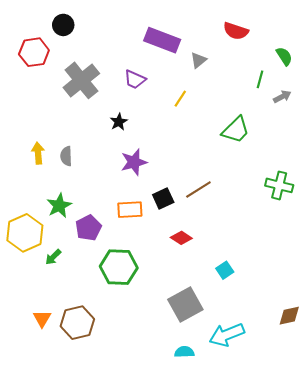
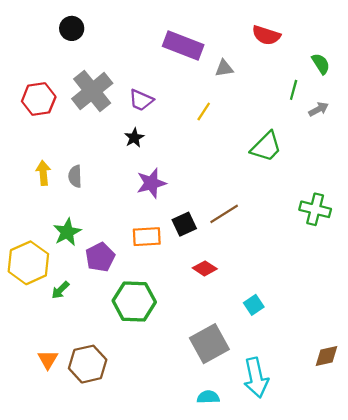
red hexagon: (34, 52) -> (39, 99), moved
gray triangle: (198, 60) -> (224, 68), turned 30
purple trapezoid: (135, 79) -> (141, 100), moved
cyan arrow: (227, 335) -> (256, 378), turned -80

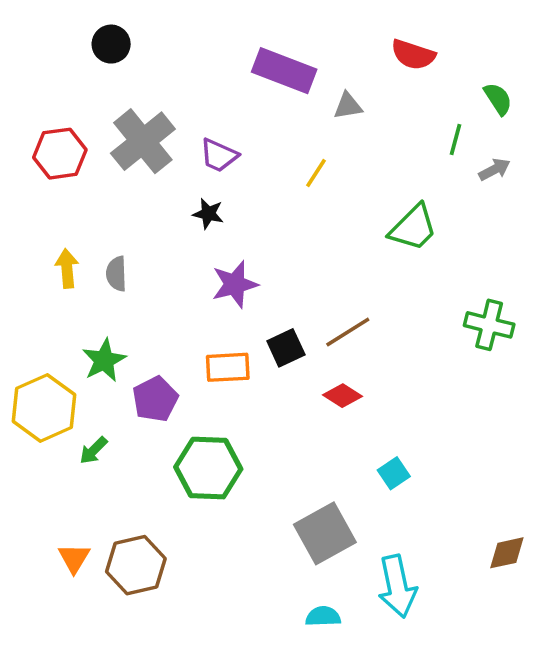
black star: (134, 138) -> (208, 214), turned -30
red diamond: (205, 268) -> (343, 396), moved

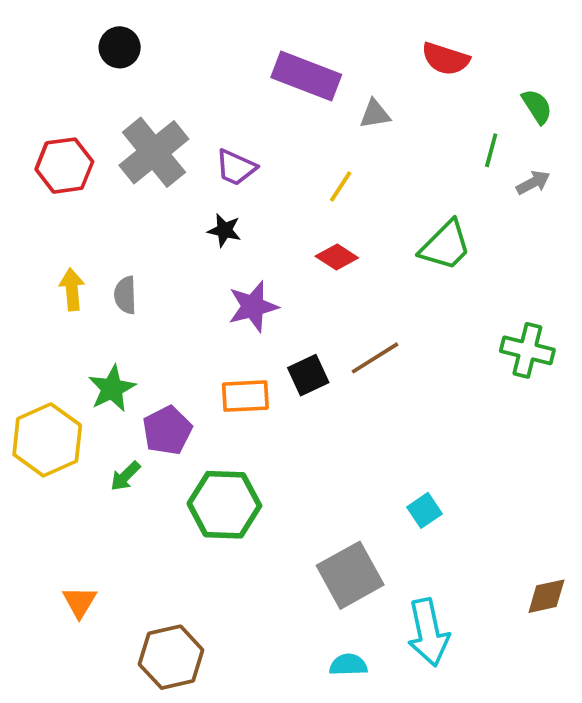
red diamond: (343, 396) -> (337, 257), moved
green arrow: (93, 450) -> (125, 476), moved
brown hexagon: (136, 565) -> (171, 657), moved

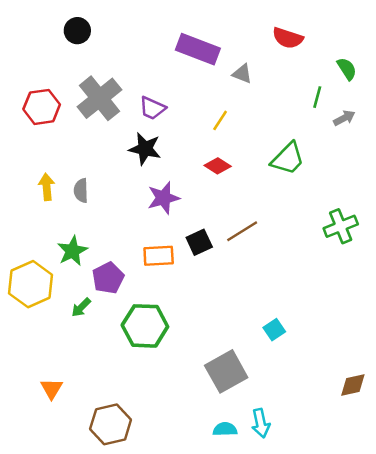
gray triangle: (375, 114) -> (242, 74), turned 30
black star: (224, 230) -> (145, 149), size x1.5
green cross: (527, 350) -> (341, 226), turned -36
cyan arrow: (428, 632) -> (261, 423), moved, size x0.7

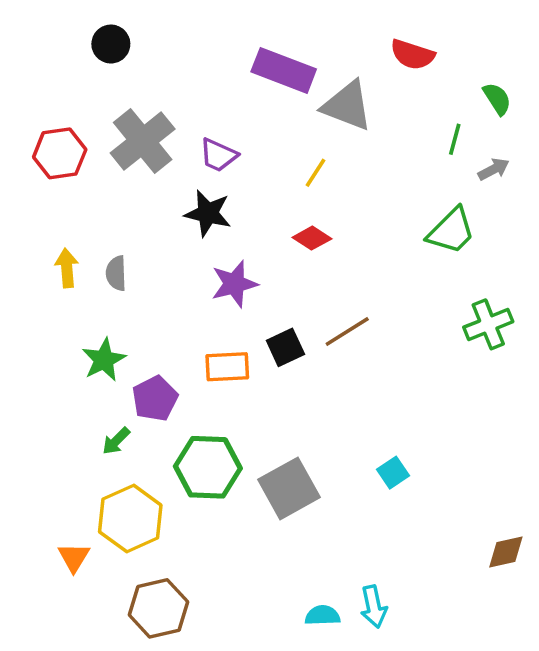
gray triangle: (242, 74) -> (347, 106), size x1.8
green trapezoid: (288, 159) -> (451, 231), moved
yellow hexagon: (31, 284) -> (130, 518), moved
gray square: (226, 371) -> (289, 488), moved

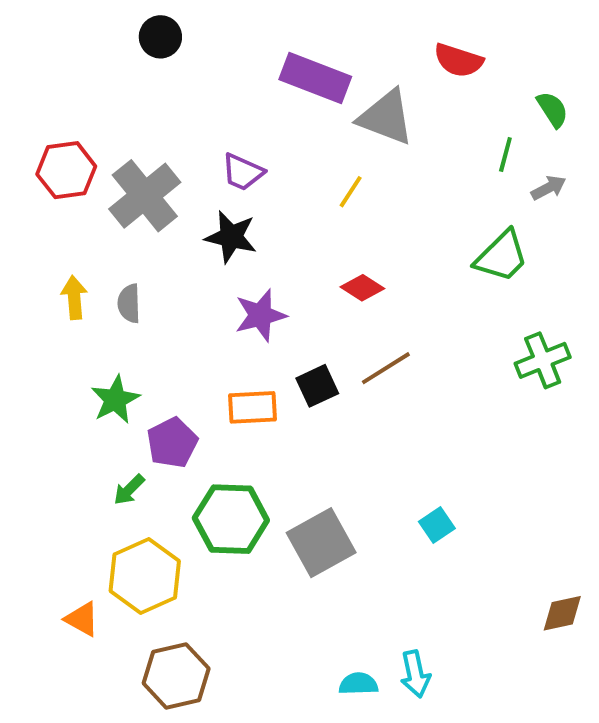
black circle: (111, 44) -> (160, 37), moved
gray cross: (143, 141) -> (145, 196), moved
red diamond: (312, 238) -> (362, 288), moved
orange triangle: (74, 557) -> (82, 619), turned -32

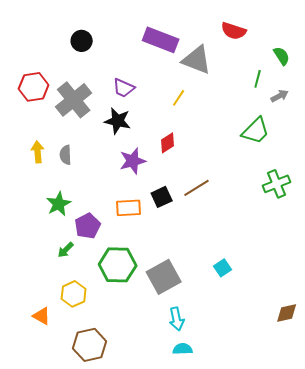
black circle: (160, 37) -> (82, 41), moved
red diamond: (362, 288) -> (168, 143), moved, turned -65
yellow hexagon: (145, 576) -> (74, 294), size x0.7
cyan arrow: (415, 674) -> (177, 319), moved

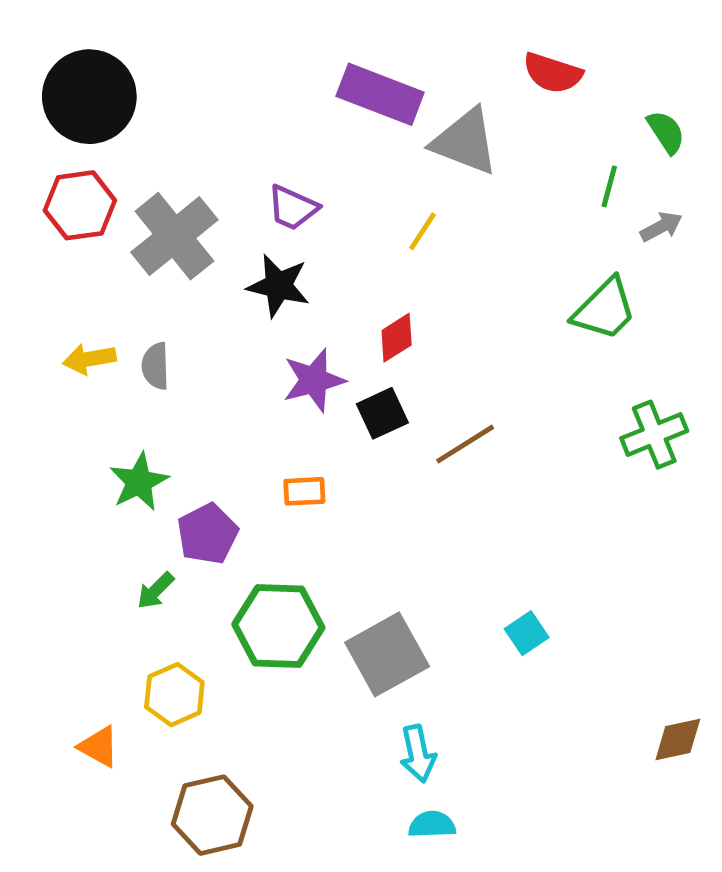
black circle: (82, 41) -> (89, 97), moved, size x1.8
yellow arrow: (38, 152) -> (89, 359), turned -95
black square: (162, 197) -> (382, 413), moved
orange rectangle: (129, 208) -> (304, 491), size x0.7

